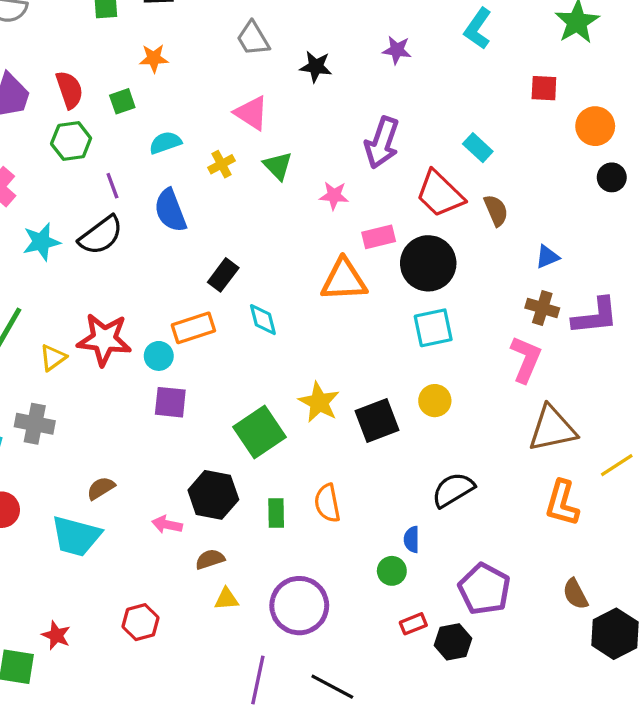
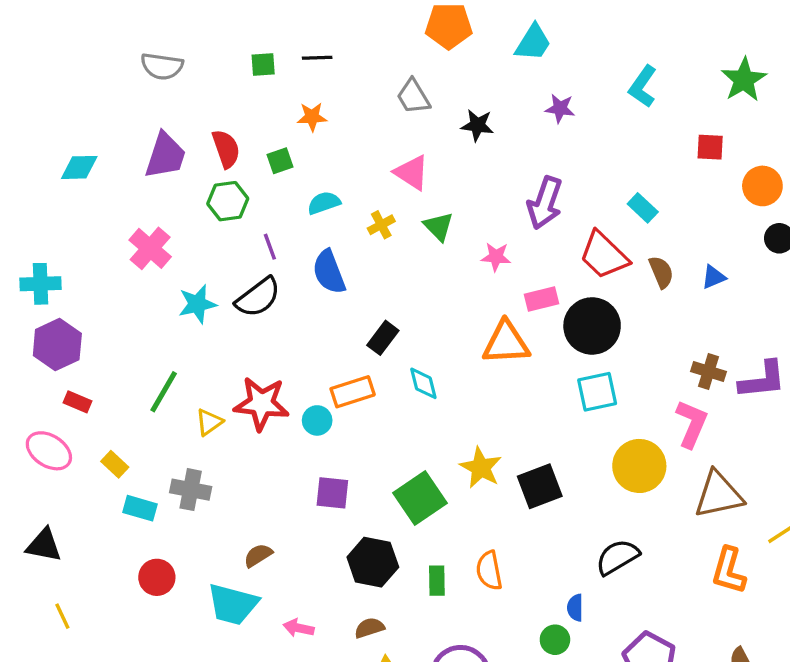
blue triangle: (547, 257) -> (714, 277), moved
yellow circle: (435, 401) -> (639, 466), moved, size x1.6
purple square: (170, 402) -> (332, 493), moved
pink arrow: (167, 525) -> (299, 628), moved

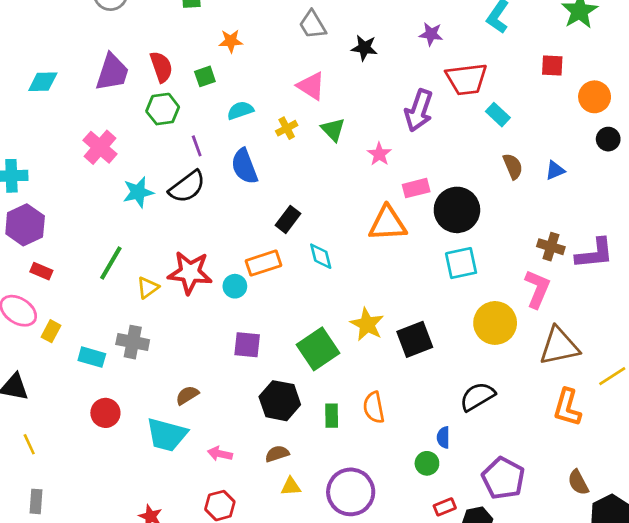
red trapezoid: (604, 255) -> (466, 79), moved, turned -51
pink star: (496, 257) -> (379, 154), turned 30
yellow rectangle: (115, 464) -> (51, 331), moved, turned 75

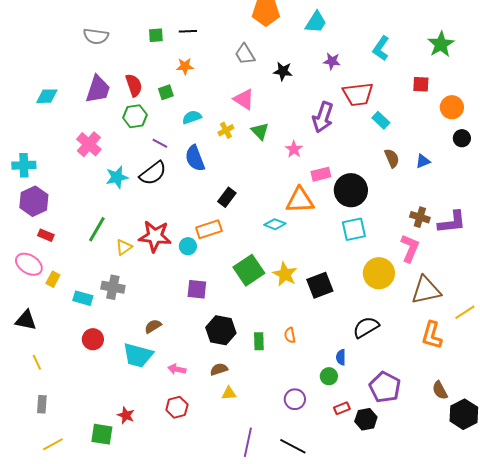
purple line: (197, 146) -> (160, 143), turned -42
cyan diamond: (321, 256) -> (275, 224), moved, turned -55
green square: (318, 349) -> (249, 270), moved
orange semicircle: (374, 407) -> (290, 335), size x0.7
purple circle: (351, 492) -> (295, 399), moved, size x0.6

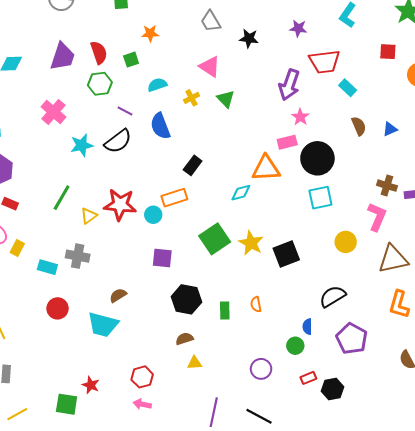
pink star: (294, 149) -> (300, 117), moved
cyan diamond: (275, 224) -> (241, 193), turned -35
yellow circle: (379, 273) -> (346, 242), size x0.7
pink arrow: (177, 369) -> (142, 404), moved
purple pentagon: (385, 387) -> (352, 339), moved

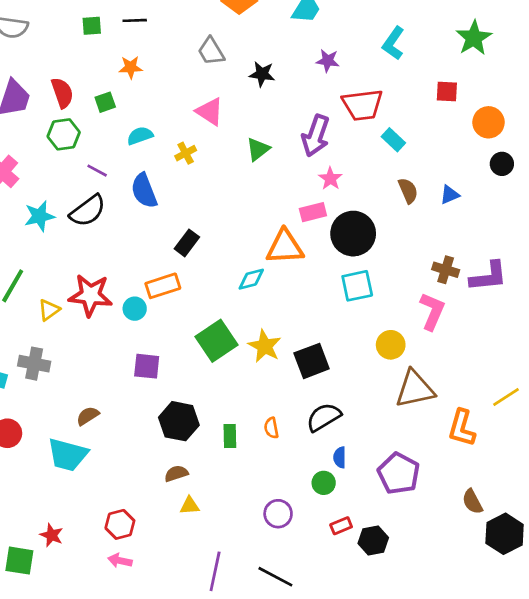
green triangle: (226, 99) -> (258, 149), moved, turned 36
brown triangle: (393, 259) -> (415, 389), moved
black semicircle: (333, 296) -> (324, 417), moved

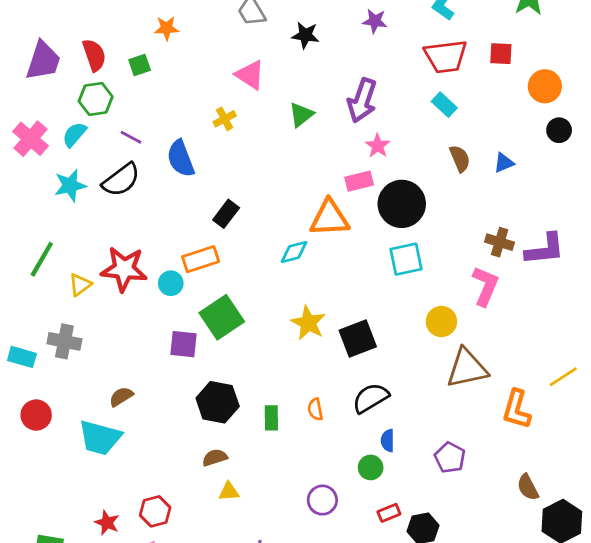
red trapezoid: (363, 105) -> (446, 56), moved
cyan semicircle: (140, 136) -> (74, 134), moved, turned -30
green square: (216, 341) -> (222, 317), moved
purple pentagon: (399, 473) -> (450, 458), size x0.7
red star: (52, 535) -> (107, 523), moved

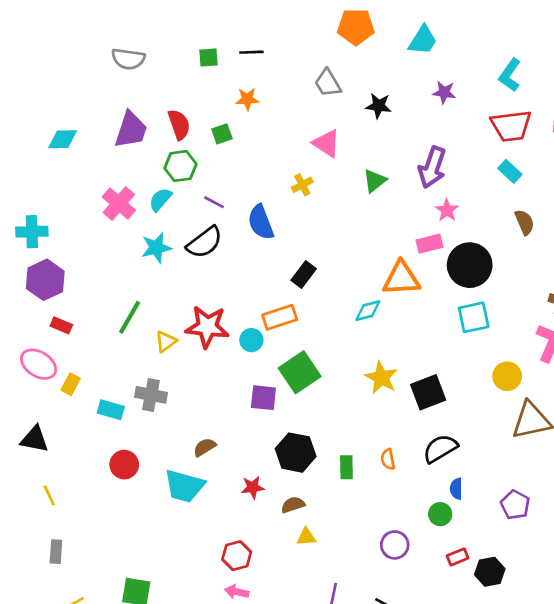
red star: (107, 523) -> (253, 487), moved, turned -30

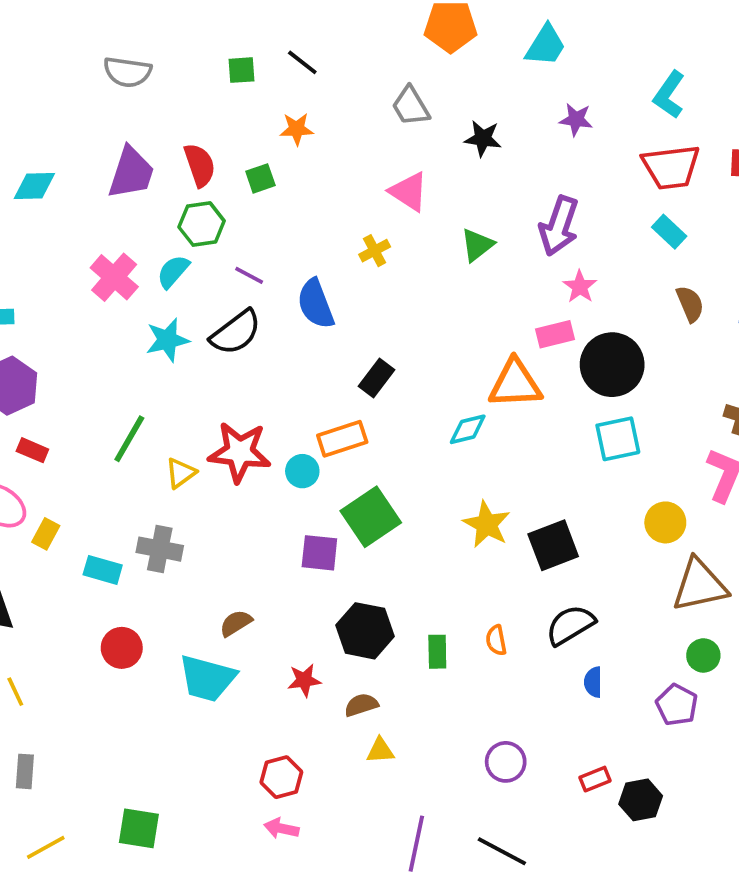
black line: (251, 52) -> (302, 62), turned 40
green circle: (440, 514) -> (703, 655), moved

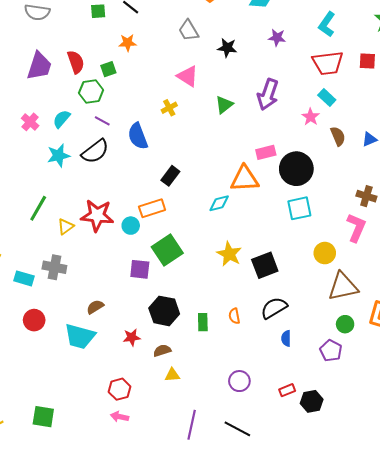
green hexagon: (202, 224) -> (91, 91), moved
pink cross: (114, 277) -> (30, 122), size x0.7
pink star: (580, 287) -> (311, 117), moved

